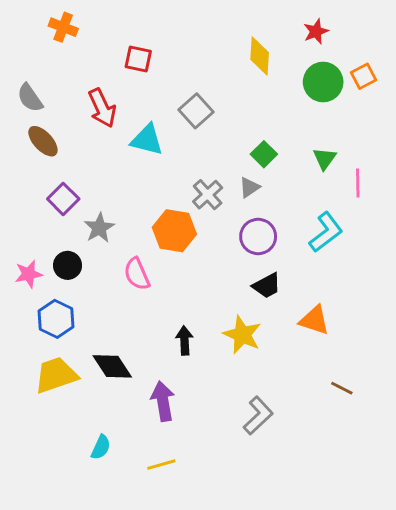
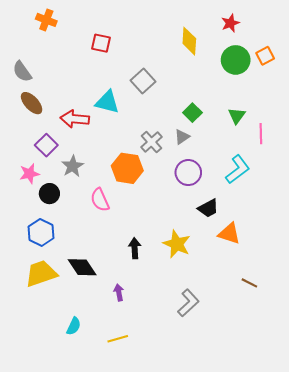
red arrow: (102, 108) -> (75, 119), moved, turned 120
pink star: (29, 274) -> (29, 174), moved
black trapezoid: (267, 286) -> (208, 208), moved
purple arrow: (163, 401) -> (119, 292), size x0.6

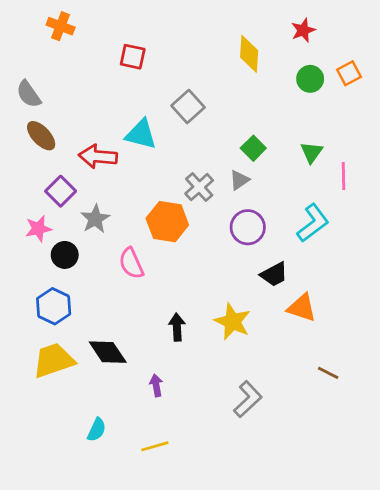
green circle: (236, 60) -> (310, 79), size x0.7

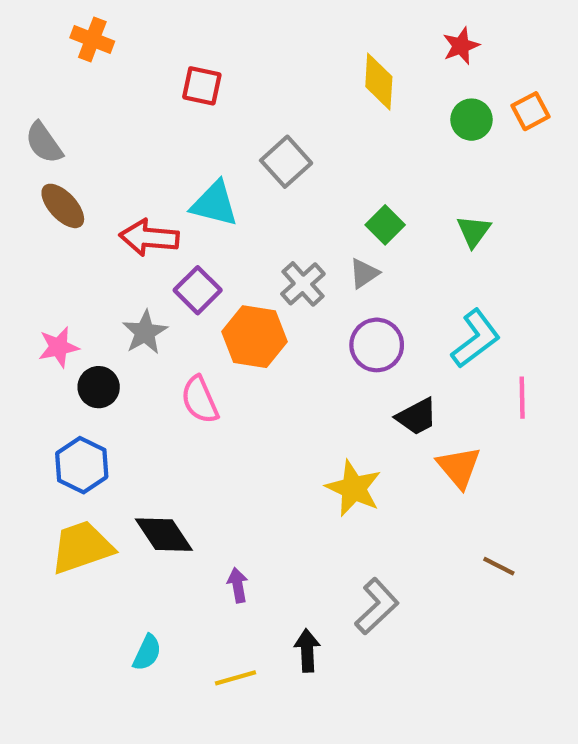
pink line: (343, 176) -> (522, 398), moved
purple square: (61, 191) -> (198, 290), moved
orange triangle: (302, 308) -> (459, 467), turned 32
black arrow: (177, 327) -> (307, 650), moved

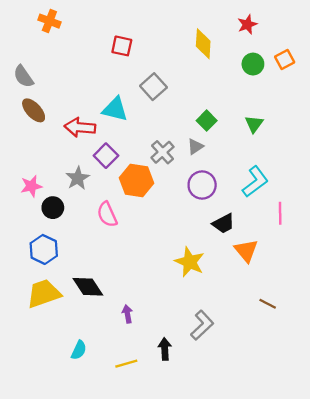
red square: (202, 86) -> (122, 46), moved

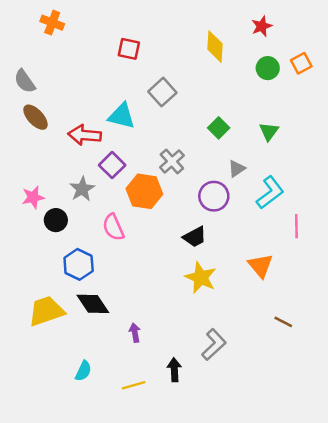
gray triangle: (195, 147) -> (237, 169), moved
black trapezoid: (224, 223) -> (195, 237), moved
blue hexagon: (44, 249) -> (79, 264), moved

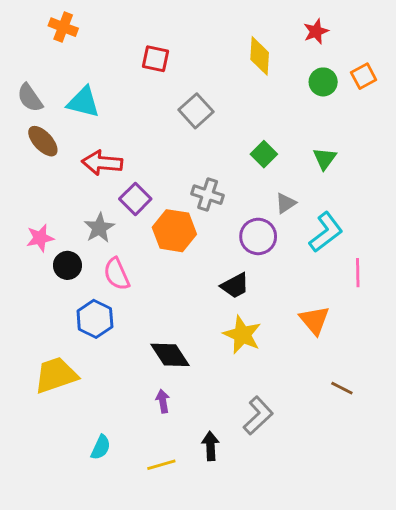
cyan triangle: (122, 116) -> (83, 102), moved
gray cross: (172, 161) -> (208, 195), turned -30
pink semicircle: (113, 227) -> (117, 274), moved
black diamond: (93, 304) -> (170, 355), moved

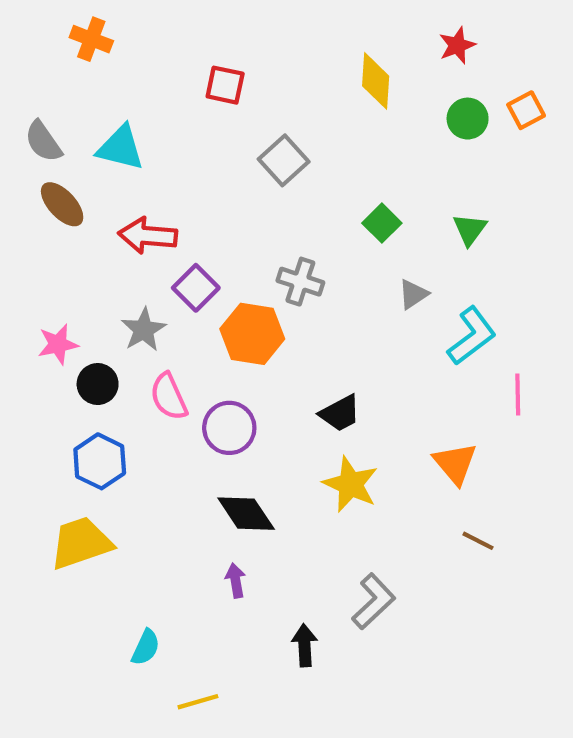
purple circle: (258, 236) -> (229, 428), moved
blue hexagon: (95, 319) -> (100, 461), moved
brown line: (342, 388) -> (478, 541), moved
yellow line: (161, 465) -> (198, 702), moved

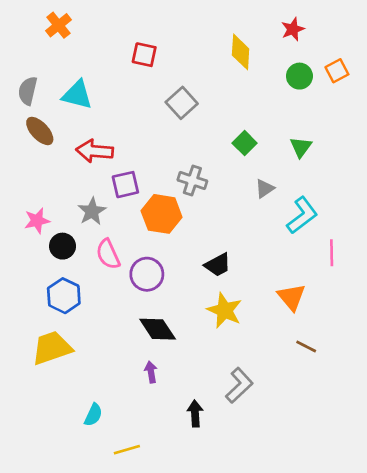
orange cross: (91, 39) -> (58, 25), turned 30
gray semicircle: (43, 142) -> (28, 91), turned 48
purple square: (196, 288) -> (125, 185), turned 32

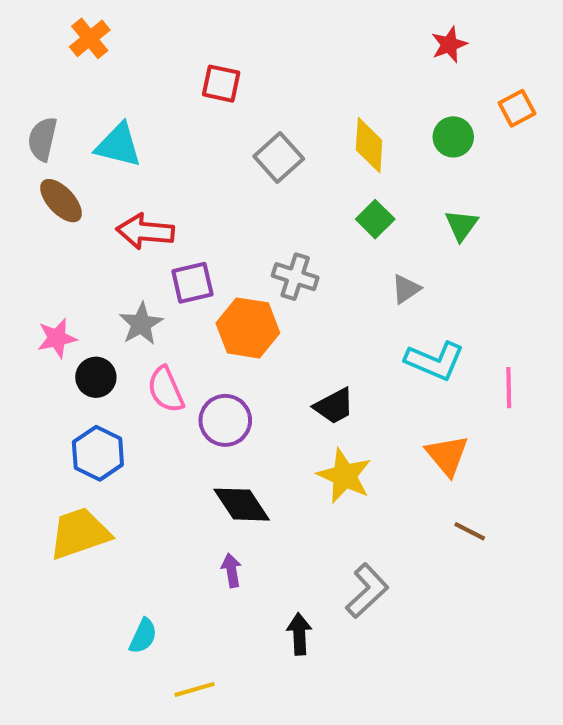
yellow diamond: (241, 52) -> (369, 145), moved
green circle: (299, 76) -> (453, 137), moved
cyan L-shape: (302, 215) -> (435, 361), moved, turned 60

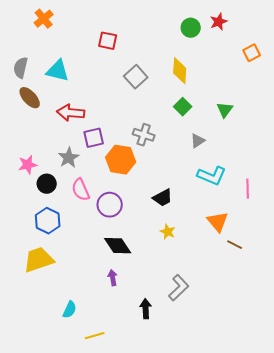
green circle: (453, 137) -> (191, 28), moved
yellow star: (344, 476) -> (168, 232), size x0.6
brown line: (470, 531) -> (235, 245), moved

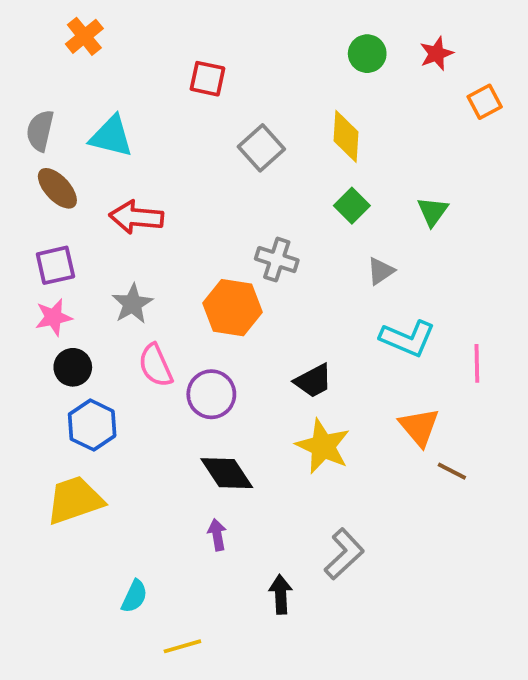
red star: (219, 22) -> (436, 54), moved
purple square: (94, 138) -> (55, 265), moved
black circle: (47, 184) -> (73, 367), moved
yellow star: (168, 232) -> (323, 446), size x1.8

